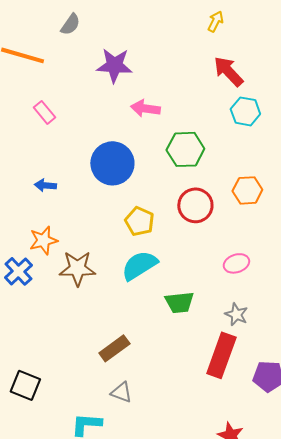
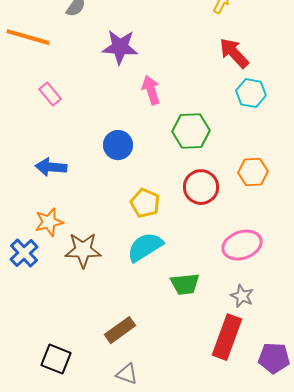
pink arrow: (145, 108) -> (151, 90), turned 64
blue circle: (112, 163) -> (118, 145), size x0.7
blue arrow: (45, 185) -> (51, 167), size x1.4
pink ellipse: (236, 263) -> (242, 245), size x1.5
black square: (25, 385) -> (56, 359), moved

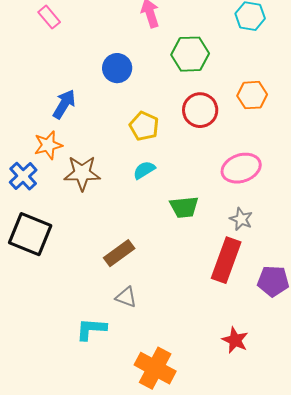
blue arrow: (51, 167) -> (64, 104), moved, turned 116
cyan semicircle: (145, 247) -> (144, 170), size x0.6
black square: (56, 359) -> (30, 234), moved, size x1.4

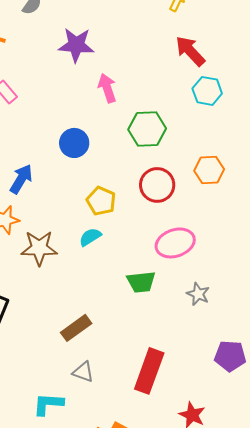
pink ellipse: (241, 168) -> (175, 243), moved
cyan semicircle: (144, 170) -> (90, 237), moved
red rectangle: (226, 260) -> (149, 371), moved

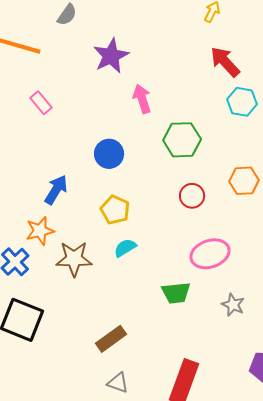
purple star: (76, 45) -> (111, 56), turned -30
red circle: (157, 185) -> (192, 196), size x0.7
yellow pentagon: (101, 201) -> (115, 210), moved

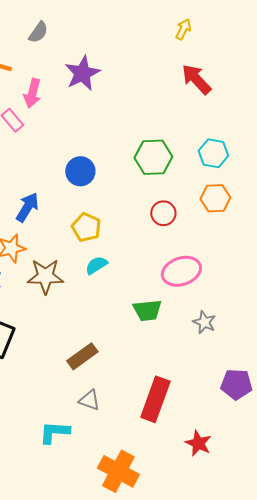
pink arrow: (142, 99) -> (32, 93), moved, turned -148
cyan hexagon: (242, 102) -> (213, 153), moved

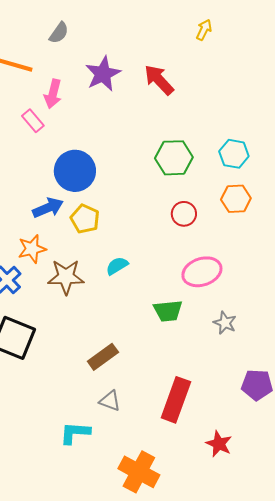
red arrow: (196, 79) -> (159, 80), moved
blue circle: (80, 171) -> (75, 171), moved, size x1.4
blue arrow: (27, 207) -> (48, 208), turned 36
yellow pentagon: (86, 227) -> (85, 219), moved

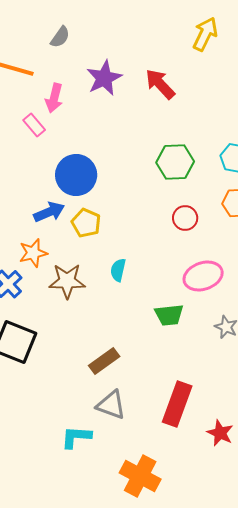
yellow arrow: (204, 30) -> (205, 34), size x1.6
cyan semicircle: (117, 266) -> (118, 270), turned -45
gray triangle: (110, 401) -> (111, 405), size x1.4
red star: (219, 444) -> (220, 433), moved

